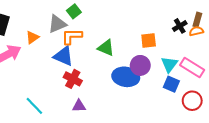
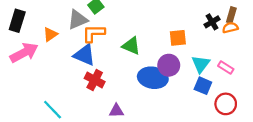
pink rectangle: (192, 67) -> (226, 67), size x0.6
purple triangle: (79, 106) -> (116, 111), moved

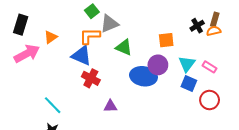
gray triangle: (78, 20) -> (109, 24), moved

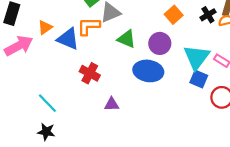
orange square: (166, 40) -> (174, 15), moved, turned -35
blue triangle: (82, 56) -> (68, 39), moved
cyan triangle: (187, 64) -> (196, 57), size x1.4
purple circle: (158, 65) -> (160, 43), moved

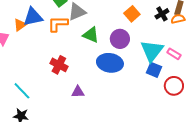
blue triangle: (68, 39) -> (33, 17), moved, turned -35

